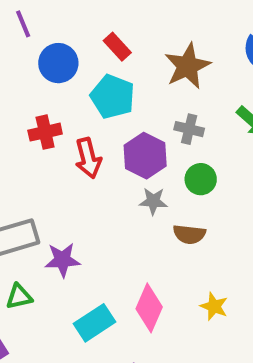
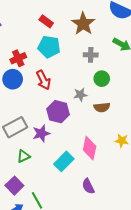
blue circle: (58, 63) -> (13, 79), moved
red cross: (45, 132) -> (18, 58), moved
purple hexagon: (145, 156) -> (58, 112), moved

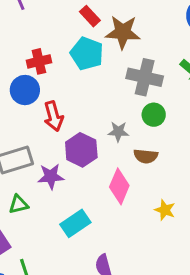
brown star: (83, 24) -> (123, 32), moved, turned 30
gray cross: (91, 55) -> (145, 77), size x1.6
red arrow: (43, 80) -> (54, 116), moved
pink diamond: (90, 148) -> (119, 186), moved

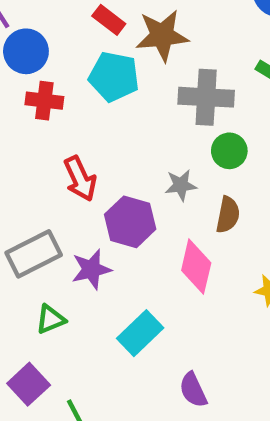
red cross: (39, 61) -> (44, 101), turned 30
blue circle: (25, 90) -> (26, 51), moved
brown semicircle: (146, 156) -> (228, 215), turned -75

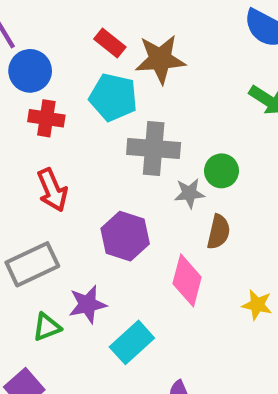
gray cross: (206, 97) -> (154, 148), moved
red arrow: (80, 179) -> (52, 190), moved
gray star: (181, 185) -> (189, 193), moved
purple star: (91, 269) -> (88, 304), moved

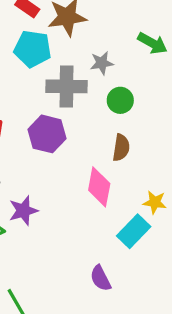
gray star: (189, 193) -> (102, 63), moved
purple hexagon: (125, 236) -> (47, 134), moved
cyan rectangle: (132, 342) -> (134, 231), moved

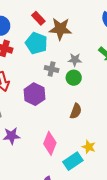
gray cross: (67, 86) -> (52, 69), size x0.6
green circle: (120, 100) -> (74, 78), moved
pink diamond: (99, 187) -> (50, 143), moved

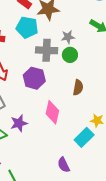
gray cross: (52, 69) -> (47, 50), size x1.5
pink diamond: (50, 143) -> (52, 112), moved

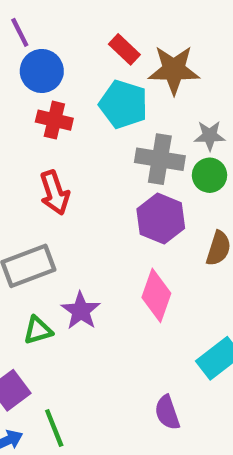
purple hexagon: (34, 78) -> (161, 219), moved
purple star: (19, 123) -> (81, 311), turned -30

